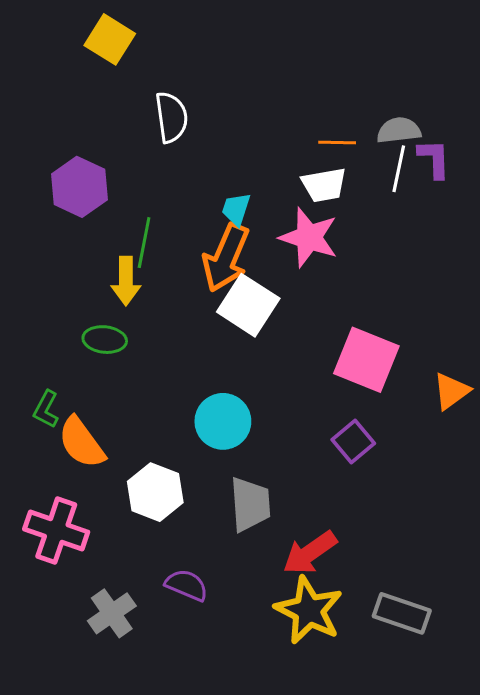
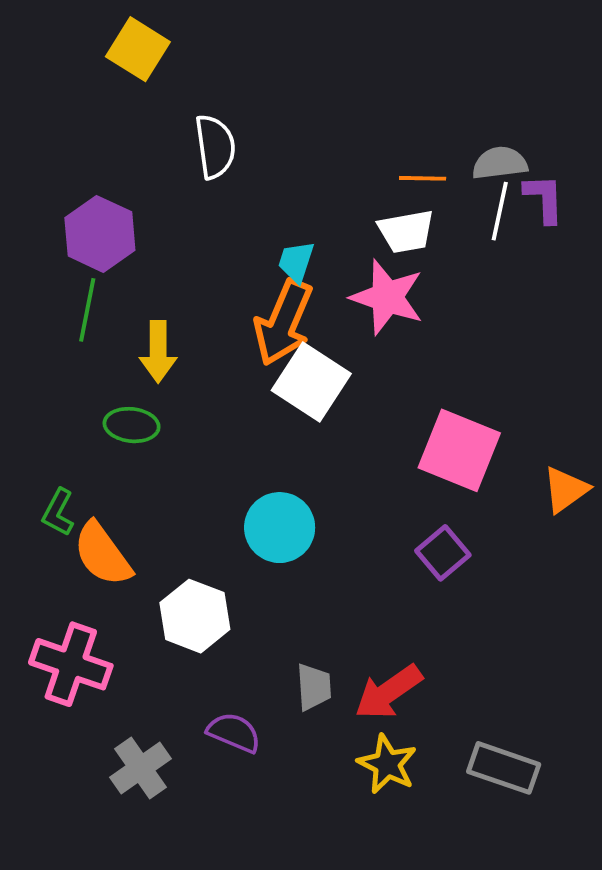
green line: (144, 243) -> (87, 310), moved
gray trapezoid: (250, 504) -> (314, 687), moved, size x0.7
yellow star: (309, 610) -> (387, 764), size x0.7

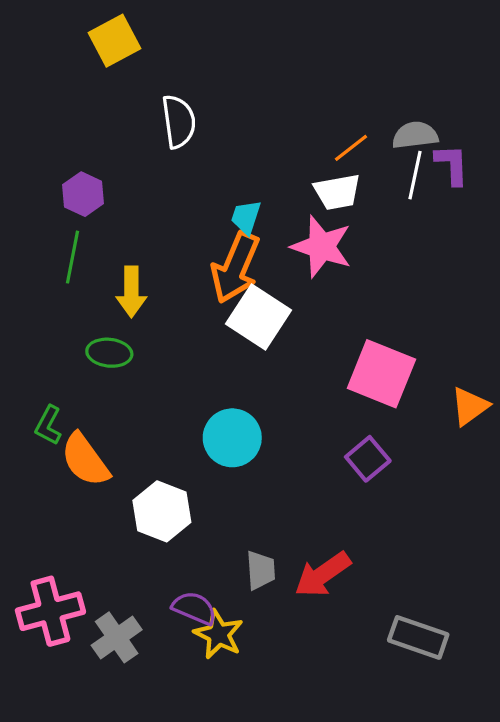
yellow square: (138, 49) -> (115, 41), turned 30
orange line: (423, 178) -> (351, 148), turned -39
purple hexagon: (100, 234) -> (83, 194), size x0.7
pink cross: (71, 664) -> (50, 611), moved, turned -34
yellow star: (387, 764) -> (219, 634), moved

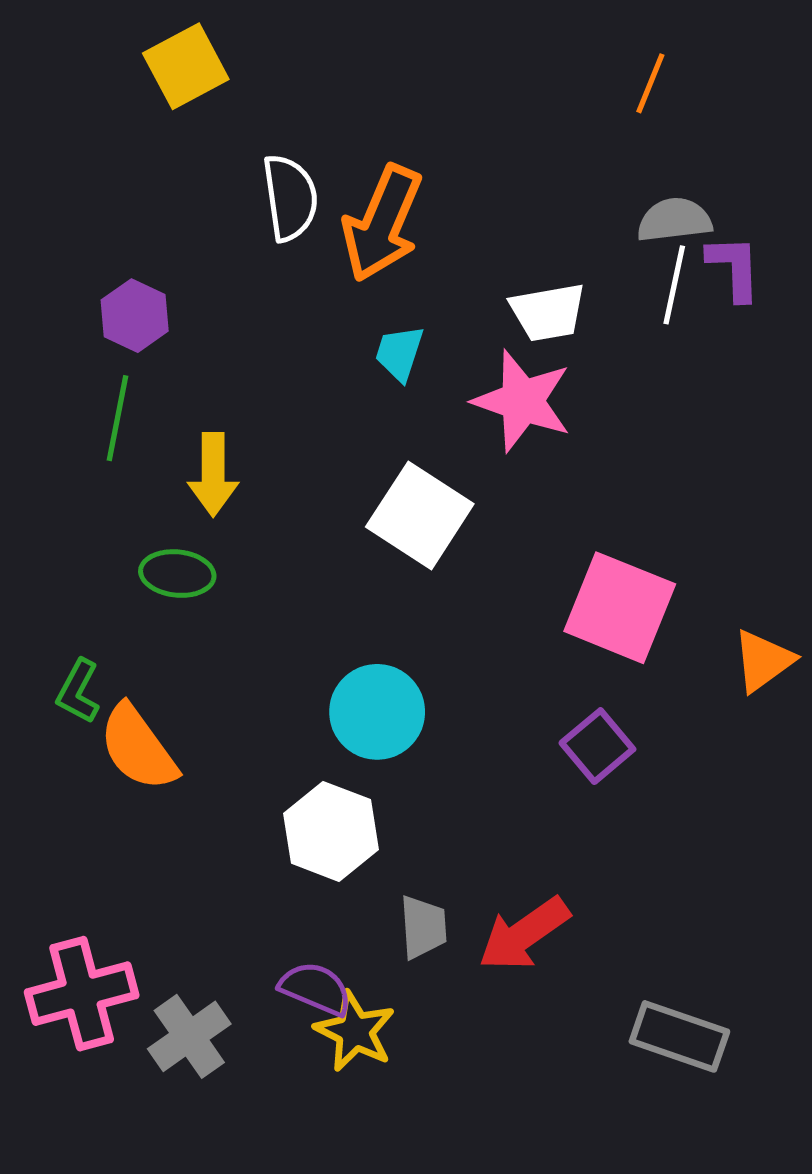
orange line: (351, 148) -> (650, 83), moved, turned -30
orange arrow: (235, 268) -> (382, 223), moved
white hexagon: (162, 511) -> (331, 831), moved

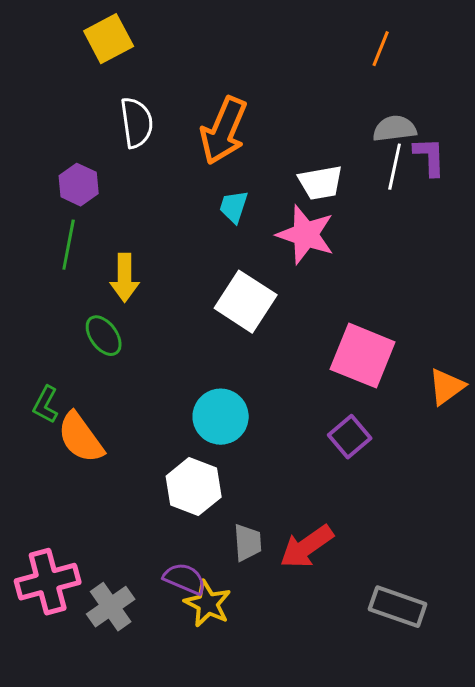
white semicircle: (290, 198) -> (137, 123), moved
green ellipse: (177, 574) -> (104, 336), turned 48

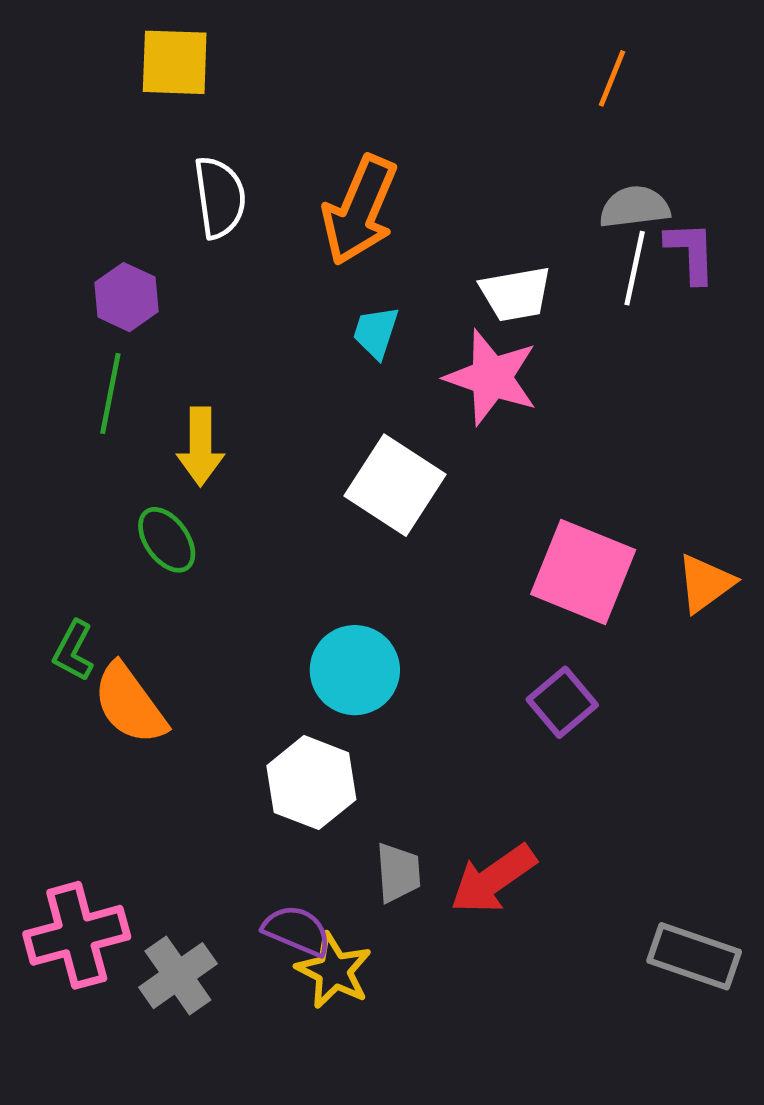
yellow square: (109, 39) -> (175, 62), turned 30
orange triangle: (447, 387) -> (705, 583), moved
gray rectangle: (398, 607) -> (694, 956), moved

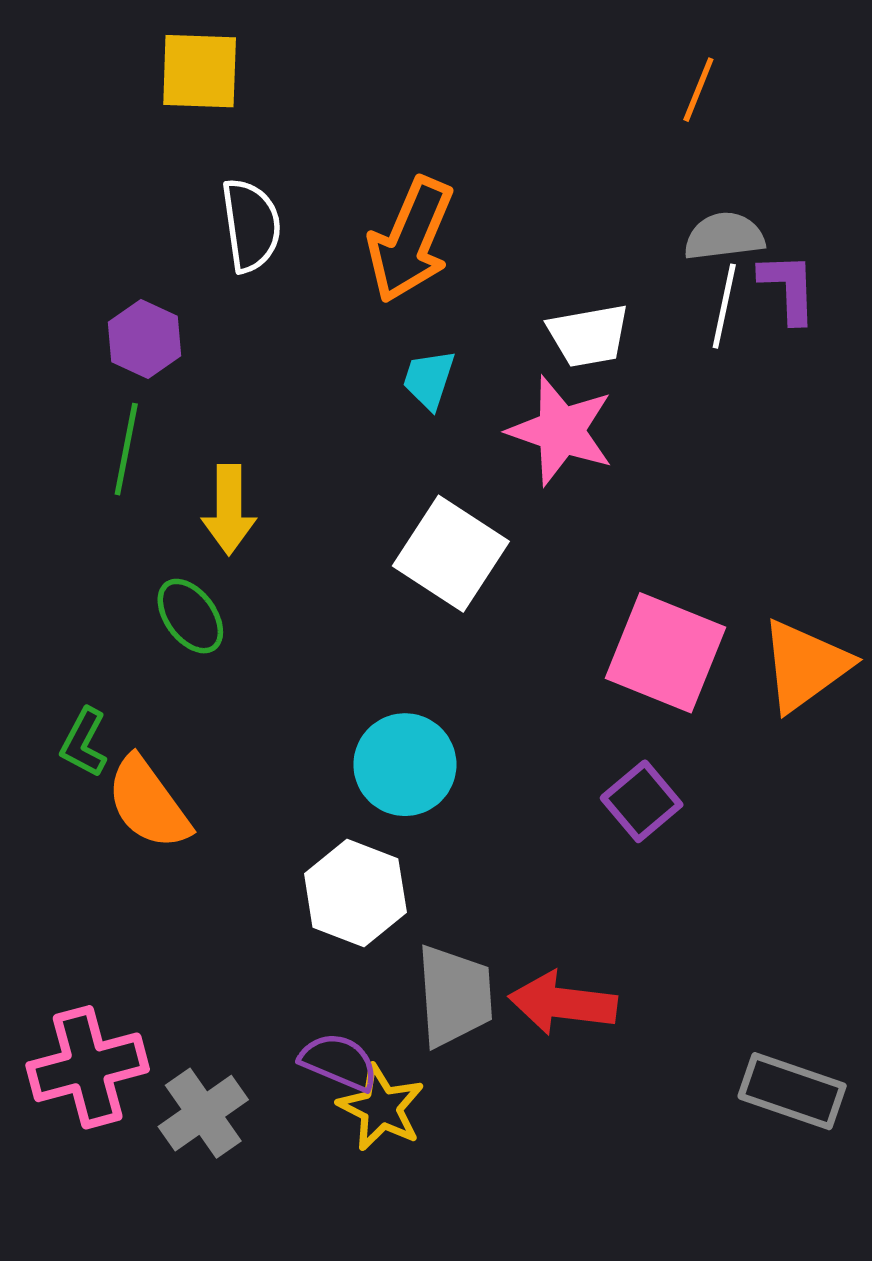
orange triangle: (705, 583) -> (805, 666), size x1.4
gray trapezoid: (398, 873) -> (455, 996), size x1.5
red arrow: (493, 879) -> (563, 1003), turned 42

